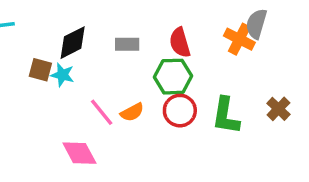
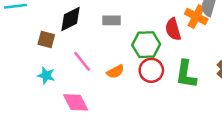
red semicircle: (180, 43) -> (173, 29), moved
cyan star: (62, 75) -> (46, 75), moved
pink line: (102, 112) -> (82, 61), moved

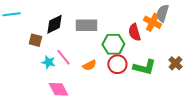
gray rectangle: (112, 20) -> (86, 25), size x1.5
green L-shape: (186, 74) -> (144, 67), turned -85
cyan star: (46, 75) -> (48, 62), moved

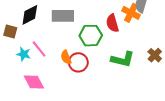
red circle: (117, 64) -> (78, 62), moved
orange semicircle: (89, 65) -> (66, 57), turned 96

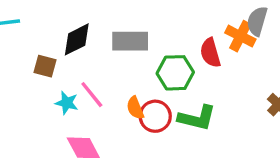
green L-shape: (123, 59) -> (197, 118), moved

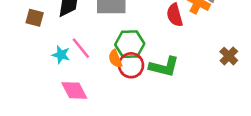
brown square: (45, 66) -> (35, 18), moved
green hexagon: (175, 73) -> (130, 44), moved

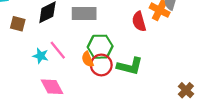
brown cross: (229, 56) -> (186, 90), moved

